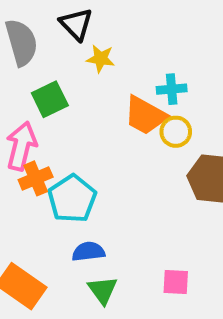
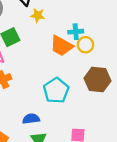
yellow circle: (176, 132) -> (85, 45), moved
cyan pentagon: (72, 199) -> (56, 90), moved

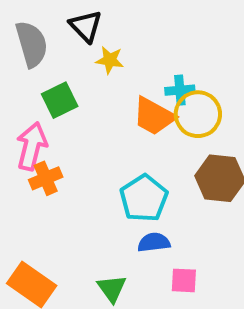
yellow circle: (85, 45) -> (198, 114), size x1.5
blue semicircle: (31, 119) -> (154, 242), moved

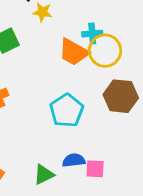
blue semicircle: (154, 242) -> (74, 160), moved
green triangle: (112, 288) -> (44, 175), turned 40

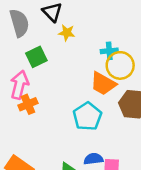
orange trapezoid: (74, 52) -> (103, 84), moved

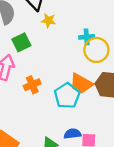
orange trapezoid: (103, 84) -> (81, 84), moved
orange cross: (28, 104) -> (32, 85), moved

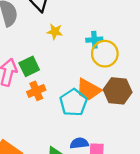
yellow star: (49, 21) -> (55, 32), moved
green square: (21, 42) -> (29, 66), moved

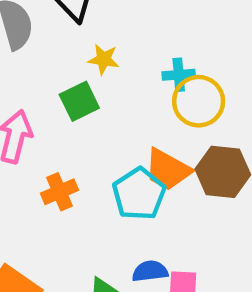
green square: (29, 66) -> (79, 101), moved
orange cross: (36, 91) -> (59, 192), moved

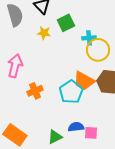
yellow star: (104, 59) -> (44, 33), moved
green square: (79, 101) -> (66, 23), moved

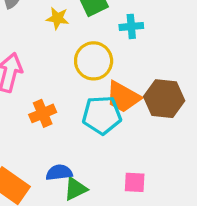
yellow circle: (98, 50) -> (94, 61), moved
cyan pentagon: (71, 92) -> (102, 115), turned 30
blue semicircle: (76, 127) -> (59, 173), moved

